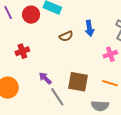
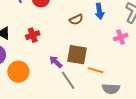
brown square: (78, 82) -> (77, 55), moved
orange line: (110, 83) -> (96, 70), moved

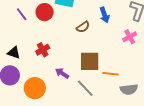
purple arrow: (56, 62) -> (62, 73), moved

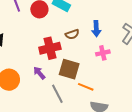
pink cross: (130, 37) -> (103, 53), moved
red cross: (43, 50) -> (50, 48), moved, size x1.5

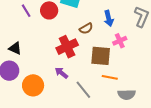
brown square: (69, 69) -> (101, 56), moved

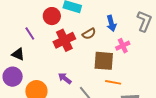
purple line: (26, 11) -> (30, 33), moved
red cross: (67, 47) -> (64, 40), moved

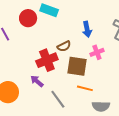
brown semicircle: (89, 34) -> (64, 46), moved
red cross: (64, 40) -> (47, 60), moved

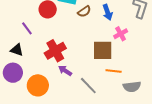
brown semicircle: (64, 46) -> (84, 11), moved
red cross: (47, 60) -> (55, 51), moved

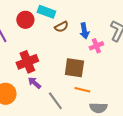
pink cross: (121, 34) -> (96, 46), moved

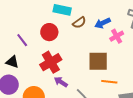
red circle: (25, 20) -> (49, 32), moved
blue arrow: (84, 31) -> (103, 23), turned 84

